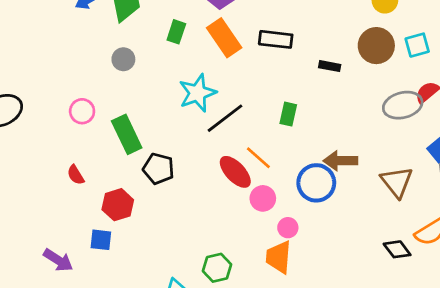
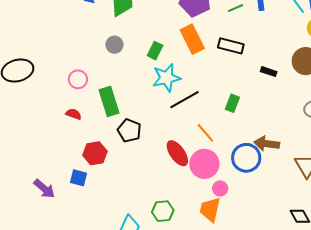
green rectangle: (176, 32) -> (155, 51), moved
red ellipse: (235, 172) -> (177, 153), moved
red semicircle: (76, 175) -> (74, 114), moved, turned 133
pink circle: (263, 198) -> (204, 164), size x1.5

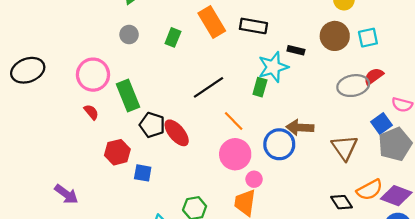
cyan star: (166, 78) -> (273, 67), moved
pink circle: (78, 79) -> (93, 75), size x1.6
red semicircle: (74, 114) -> (91, 112), turned 35
red ellipse: (177, 153) -> (177, 133), moved
blue square: (79, 178) -> (143, 173), moved

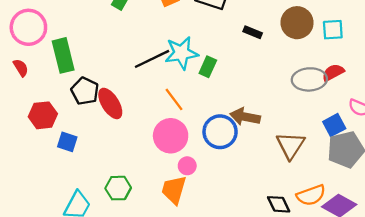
cyan star: (273, 67) -> (181, 53), moved

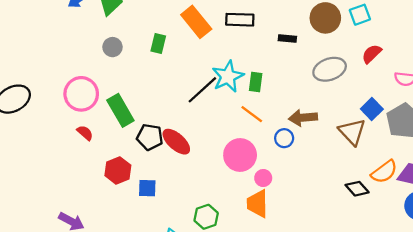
gray ellipse: (309, 79) -> (330, 69), moved
orange line: (174, 99) -> (252, 114), moved
blue square: (334, 125) -> (372, 109), moved
blue circle: (220, 132) -> (284, 138), size x0.6

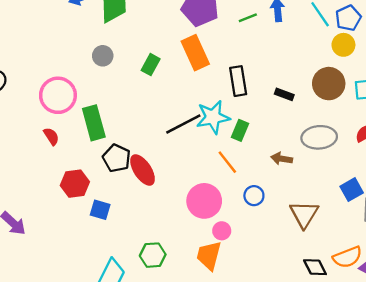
black rectangle: (240, 20) -> (238, 81), moved, turned 64
brown arrow: (303, 118) -> (282, 159), moved, size x0.7
brown triangle: (352, 132) -> (304, 214), moved

